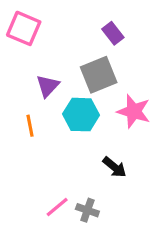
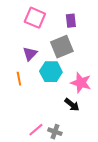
pink square: (24, 28) -> (35, 18), moved
purple rectangle: (113, 33) -> (71, 21), turned 32
pink star: (134, 111) -> (81, 83), moved

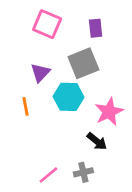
pink star: (81, 83) -> (109, 112), turned 30
gray cross: (55, 132) -> (83, 172), moved, turned -32

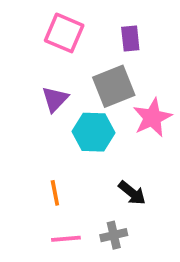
orange line: (25, 106) -> (55, 193), moved
pink star: (109, 112) -> (152, 117), moved
pink line: (48, 175) -> (66, 239), turned 35

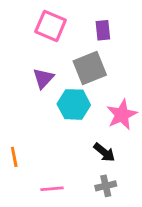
pink star: (152, 117) -> (122, 115), moved
orange line: (55, 193) -> (14, 157), moved
gray cross: (114, 235) -> (106, 186), moved

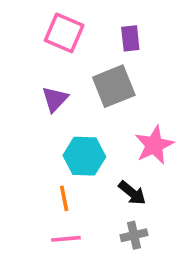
cyan hexagon: (74, 104) -> (84, 156), moved
orange line: (14, 157) -> (64, 198), moved

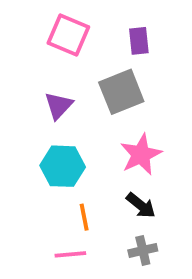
pink star: (154, 145) -> (141, 154), moved
cyan hexagon: (84, 156) -> (63, 166), moved
orange line: (64, 198) -> (84, 217), moved

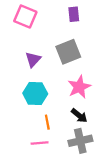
pink square: (68, 35) -> (25, 17), moved
purple rectangle: (139, 41) -> (74, 14), moved
gray cross: (143, 250) -> (80, 141), size x1.5

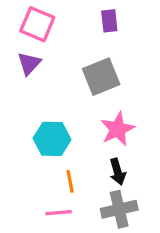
purple triangle: (33, 59) -> (29, 64), moved
black arrow: (79, 116) -> (118, 172), turned 35

